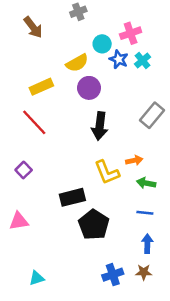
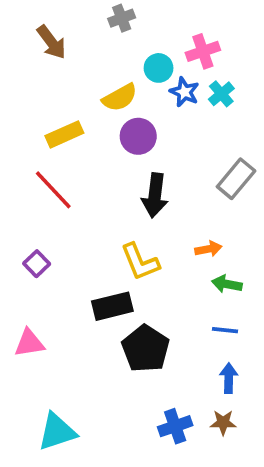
yellow L-shape: (107, 172) -> (140, 262), moved
cyan triangle: (37, 278) -> (57, 432), size x1.6

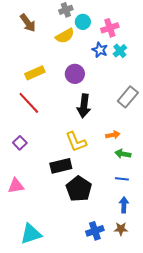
cyan circle: (159, 68) -> (83, 22), moved
yellow semicircle: (120, 98) -> (65, 36), moved

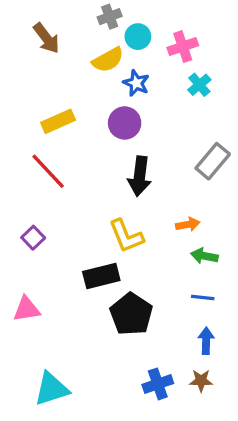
blue star: (100, 50) -> (136, 83), moved

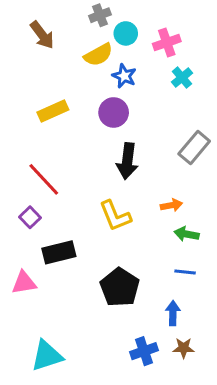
red line: (48, 171) -> (44, 179), moved
black rectangle: (101, 276) -> (59, 252), moved
blue arrow: (206, 341) -> (173, 313), moved

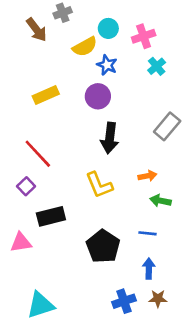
gray cross: (100, 15) -> (63, 13), moved
blue line: (185, 272) -> (147, 233), moved

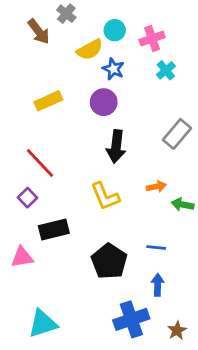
gray cross: (63, 13) -> (66, 14), turned -30
green arrow: (161, 201) -> (183, 205), moved
brown star: (158, 299) -> (177, 330), moved, turned -30
blue cross: (124, 301) -> (131, 319), size x1.4

